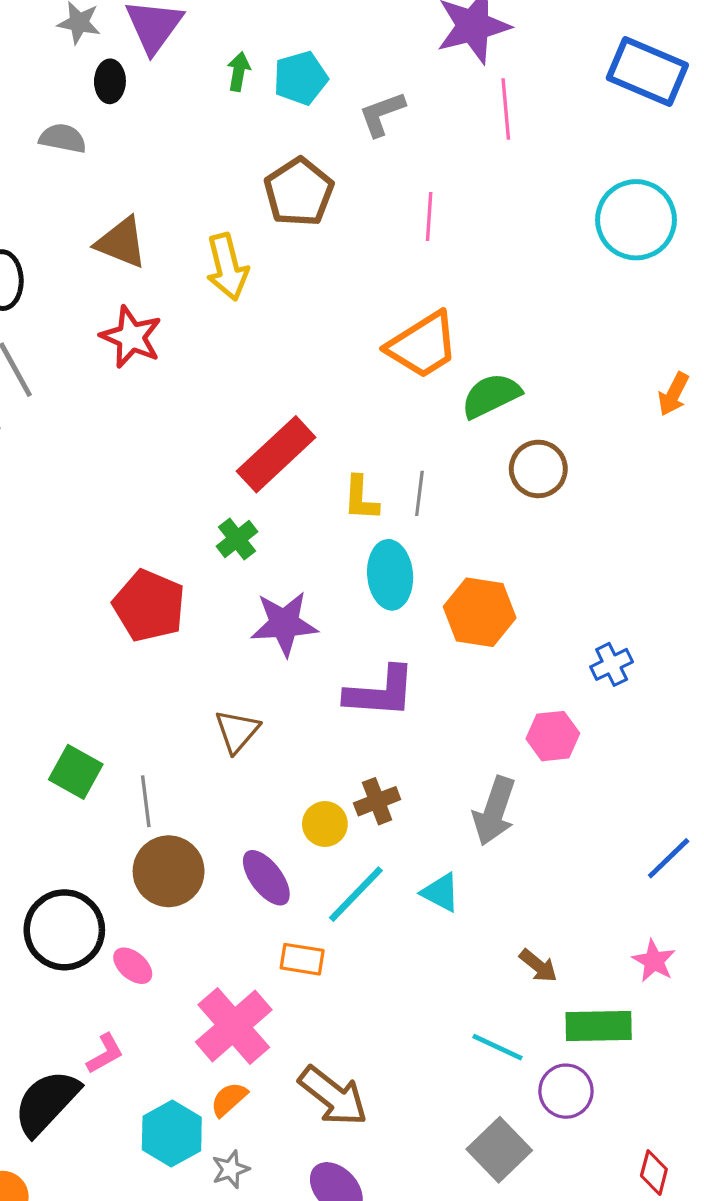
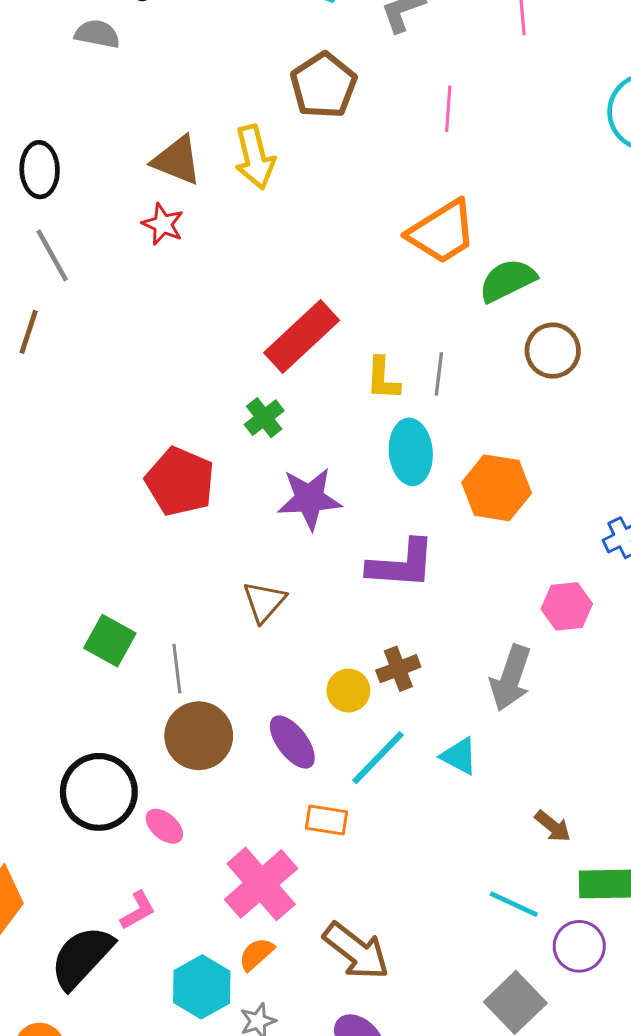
brown triangle: (121, 243) -> (177, 160), moved
red star: (131, 337) -> (163, 224), size x0.7

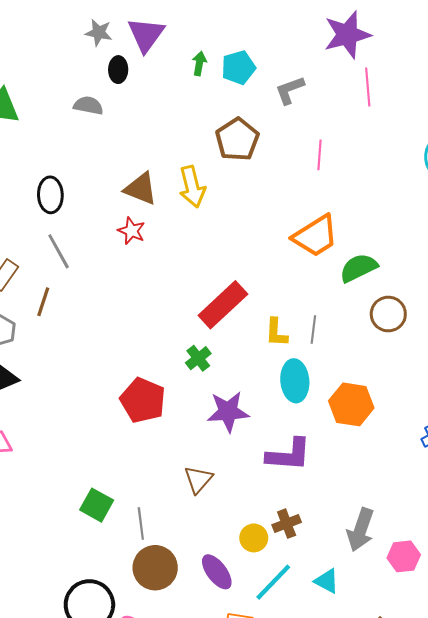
pink hexagon: (567, 606) -> (404, 556), moved

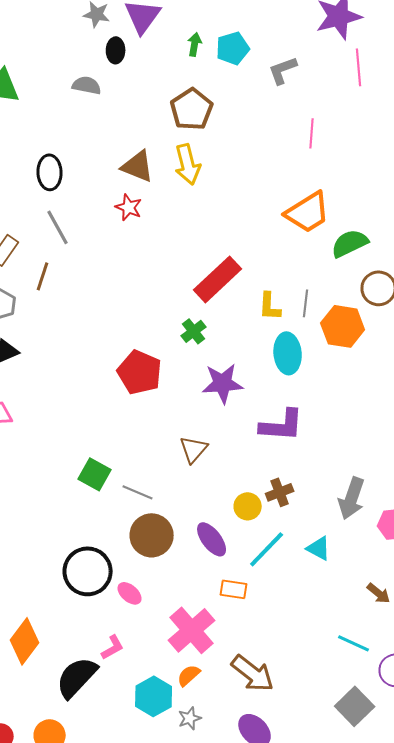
brown pentagon: (237, 139) -> (192, 109), moved
orange hexagon: (351, 404) -> (343, 326), moved
gray line: (141, 524) -> (138, 492), turned -60

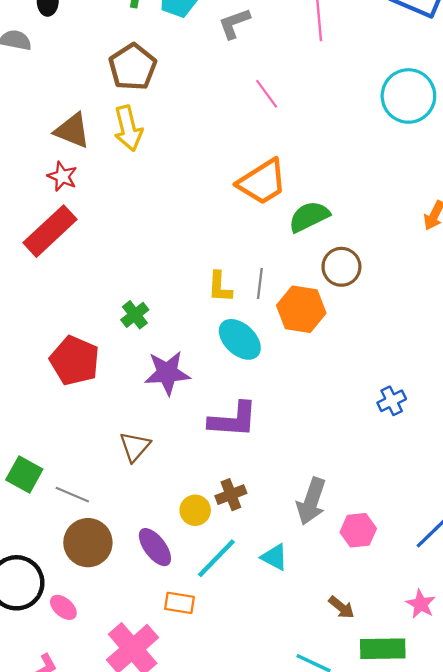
pink line: (312, 133) -> (267, 94), turned -40
red rectangle: (218, 279) -> (50, 231), moved
cyan ellipse: (288, 353) -> (240, 339), turned -42

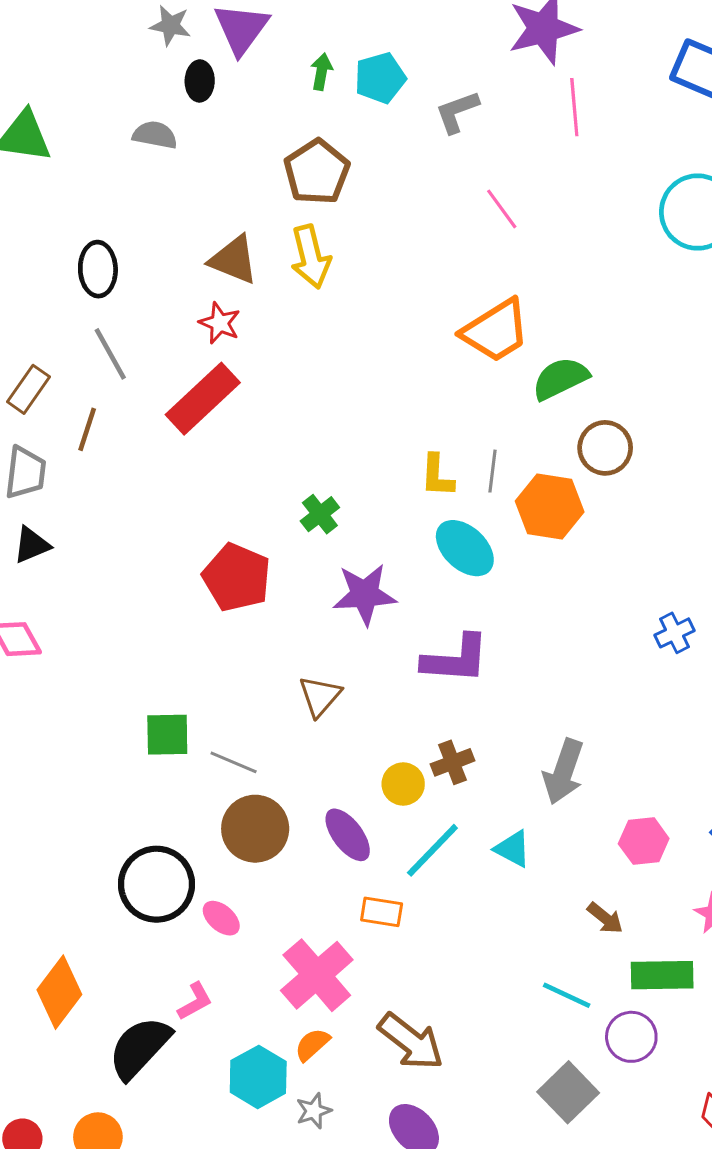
green square: (24, 475) -> (167, 735), turned -30
pink hexagon: (358, 530) -> (644, 841), moved

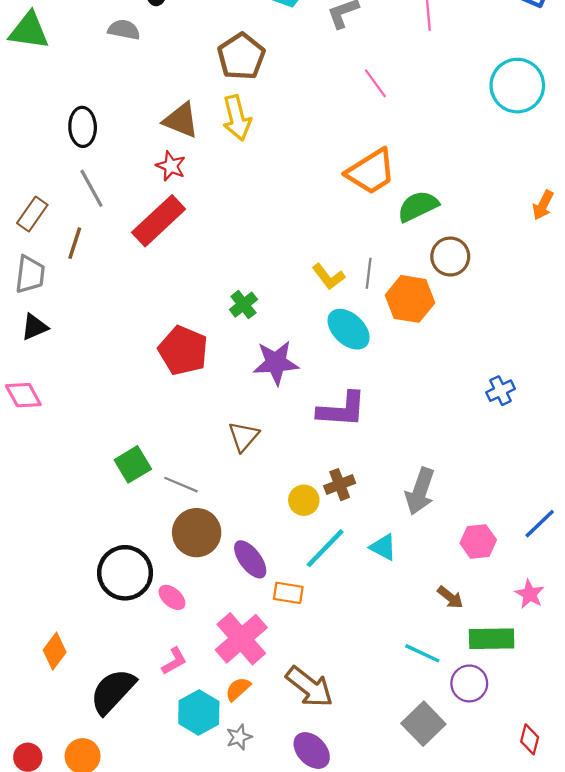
yellow L-shape: (437, 476) -> (328, 277), turned -40
green square: (167, 735) -> (133, 464), turned -30
purple ellipse: (348, 835) -> (250, 559), moved
orange diamond: (59, 992) -> (55, 651), size x0.7
pink L-shape: (195, 1001) -> (174, 661), moved

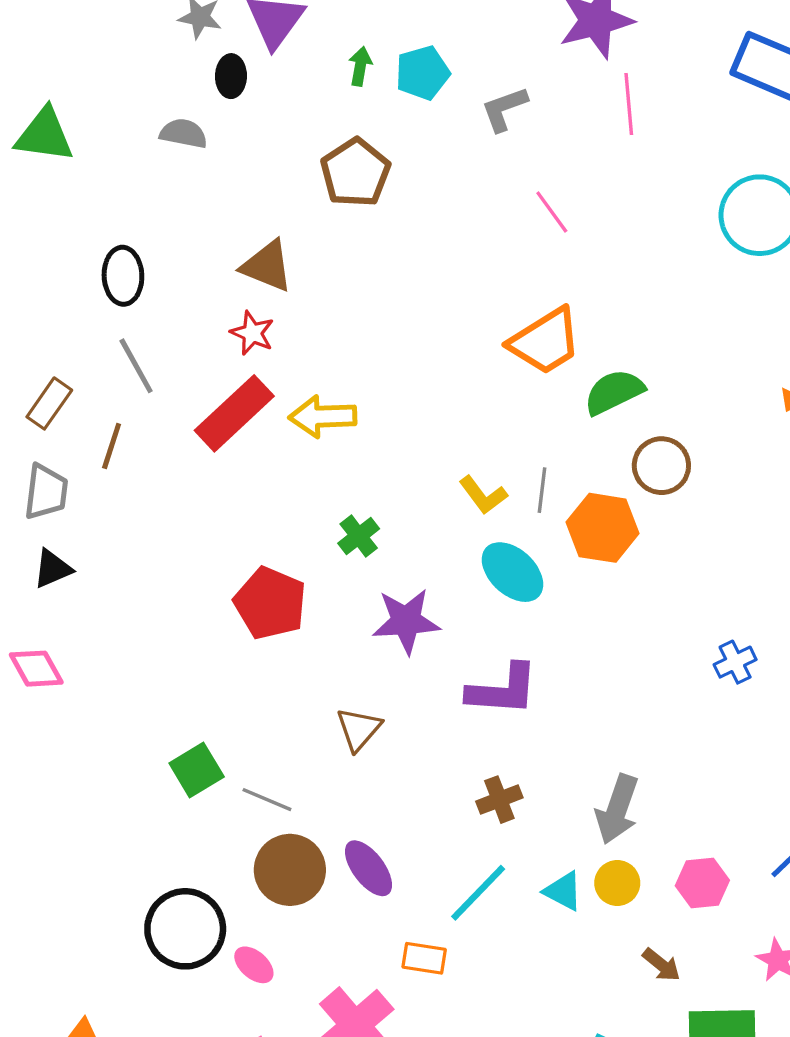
yellow arrow: (237, 118) -> (323, 417), moved, turned 102
yellow circle: (304, 500) -> (617, 883), moved
purple ellipse: (250, 559) -> (368, 868), moved

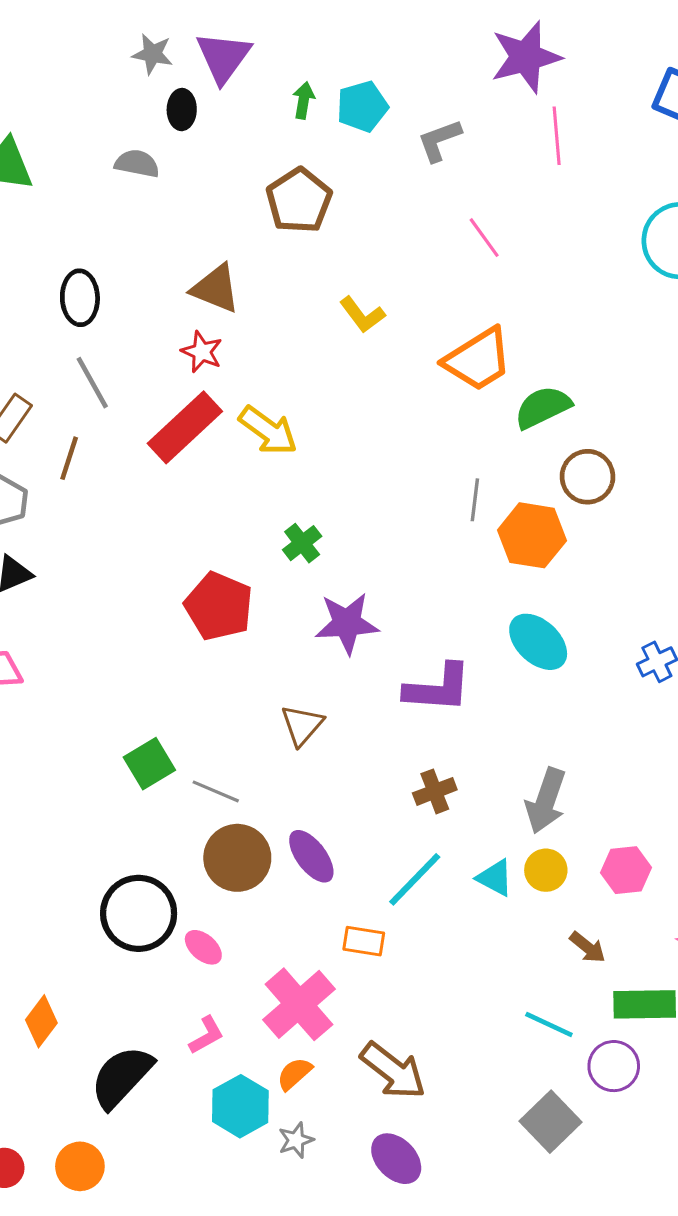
yellow arrow: (323, 417) -> (268, 430), turned -142
yellow L-shape: (483, 495) -> (362, 315), moved
cyan ellipse: (512, 572) -> (538, 642), moved

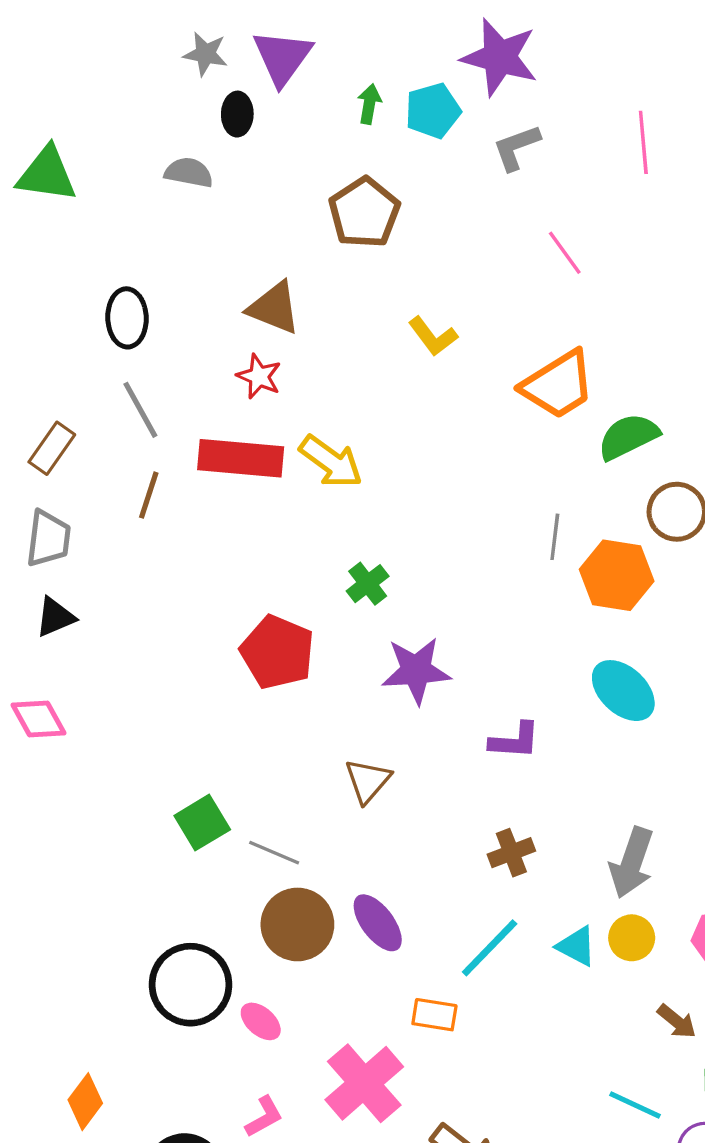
purple star: (526, 57) -> (500, 57), moved, turned 30
red rectangle: (185, 427) -> (241, 458), turned 48
brown line: (69, 458) -> (149, 495), moved
purple L-shape: (438, 688) -> (515, 741), size x0.7

